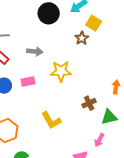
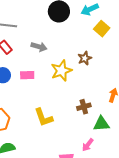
brown star: (82, 38) -> (85, 58), moved
yellow star: (61, 71) -> (61, 71), turned -30

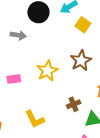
gray arrow: (39, 47) -> (18, 35), moved
brown star: (85, 58) -> (81, 61), moved, size x1.5

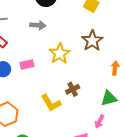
gray arrow: (18, 35) -> (38, 25), moved
brown cross: (74, 104) -> (73, 89), moved

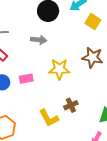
brown star: (92, 41) -> (92, 57), turned -30
yellow star: (60, 54) -> (59, 69), turned 30

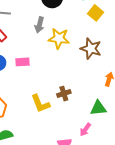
gray arrow: (39, 40) -> (39, 25), turned 91
yellow star: (59, 69) -> (59, 38), moved

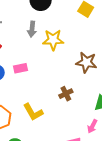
brown star: (91, 49) -> (86, 62), moved
yellow L-shape: (40, 104) -> (33, 112), moved

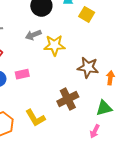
gray arrow: (32, 29) -> (33, 35), turned 63
brown cross: (66, 94) -> (68, 99), size x1.5

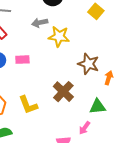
brown cross: (68, 99) -> (63, 92), turned -30

